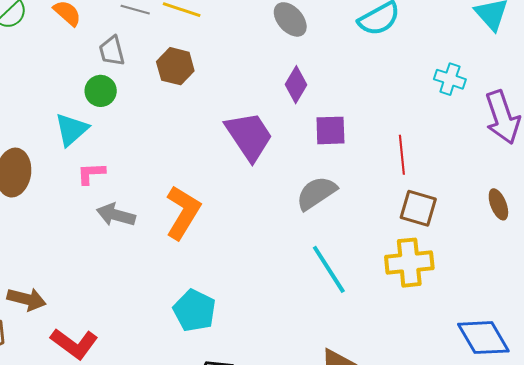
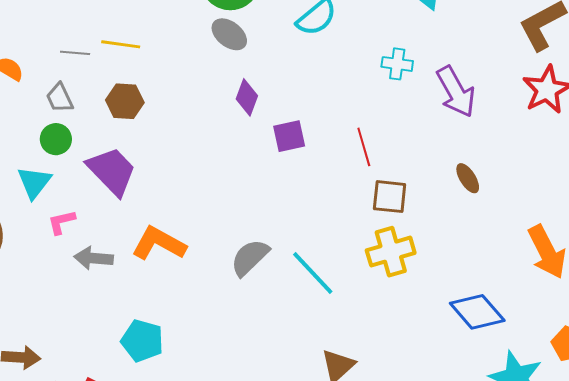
purple trapezoid: (249, 136) -> (112, 171), moved
gray semicircle: (316, 193) -> (250, 257), moved
orange L-shape: (183, 212) -> (159, 244), turned -82
cyan pentagon: (194, 311) -> (142, 341), moved

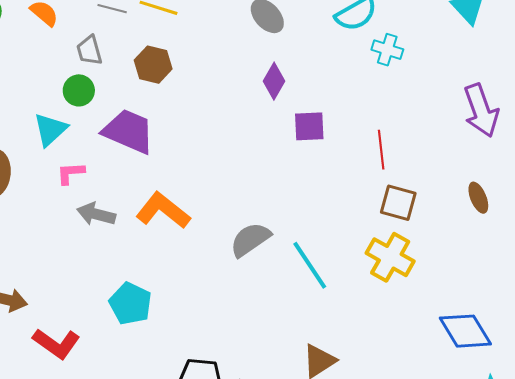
cyan cross: (397, 64) -> (387, 50), moved
purple trapezoid: (112, 171) -> (129, 131), turned -32
yellow cross: (391, 252) -> (390, 257), turned 36

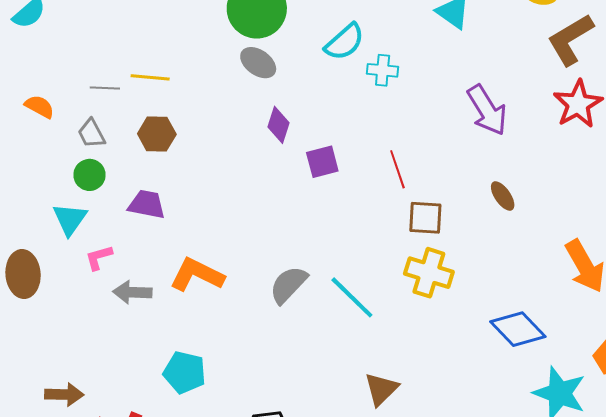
purple trapezoid: (129, 131) -> (147, 204), size x0.7

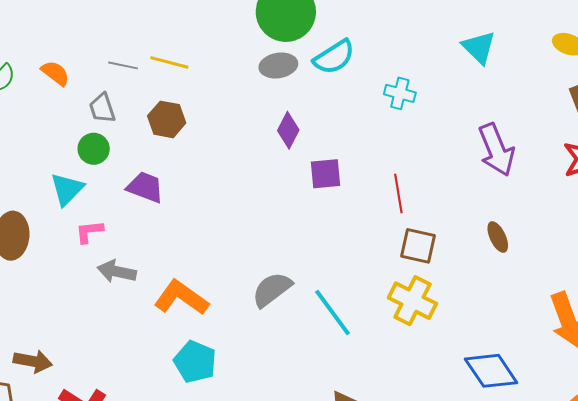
cyan semicircle: (345, 42) -> (334, 57), moved
gray ellipse: (258, 63) -> (278, 65), turned -54
orange L-shape: (197, 275) -> (181, 298), moved
cyan pentagon: (185, 372) -> (195, 362), moved

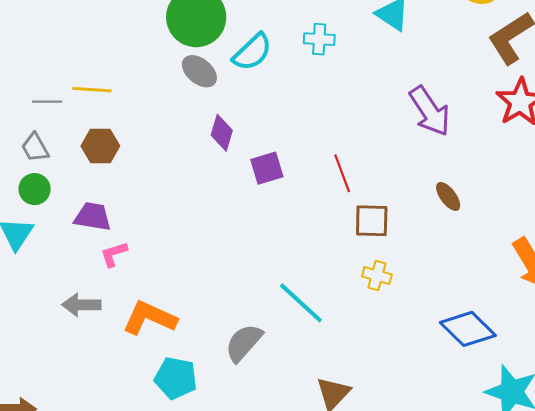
gray ellipse: (278, 65) -> (199, 71), turned 60
cyan cross: (400, 93) -> (319, 39), moved
pink L-shape: (89, 232) -> (114, 254), moved
gray semicircle: (272, 290) -> (244, 343), moved
yellow cross: (412, 301) -> (377, 276), size x0.6

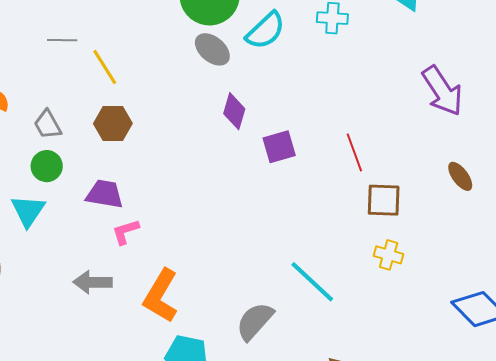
yellow line: (92, 90) -> (105, 67), turned 54
gray line: (47, 102) -> (62, 40), moved
orange L-shape: (150, 318) -> (161, 296), turned -84

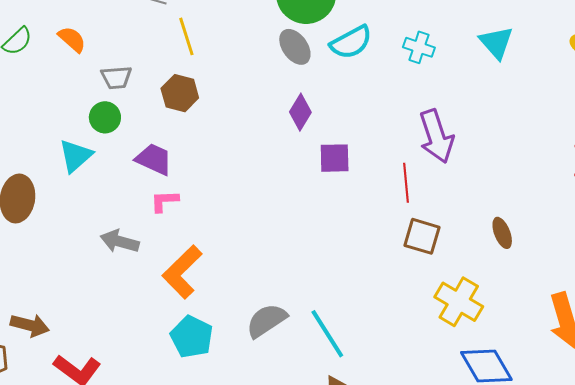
purple arrow: (442, 91) -> (436, 136), moved
gray trapezoid: (48, 125) -> (116, 78), turned -80
yellow cross: (389, 255) -> (459, 302), moved, size x1.6
cyan line: (312, 282) -> (327, 334), moved

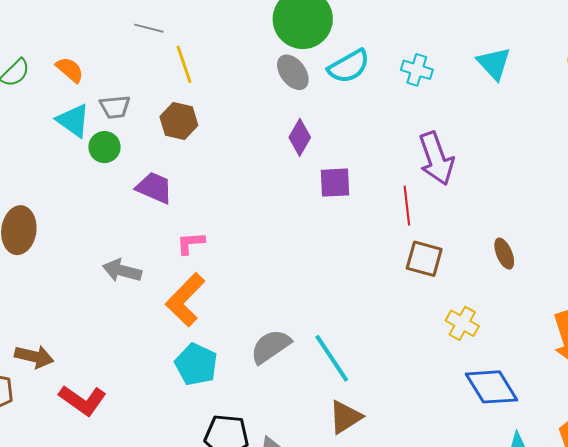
cyan triangle: (76, 156) -> (73, 120), moved, turned -42
pink L-shape: (164, 201) -> (190, 243), moved
yellow cross: (459, 302) -> (462, 323), size x0.7

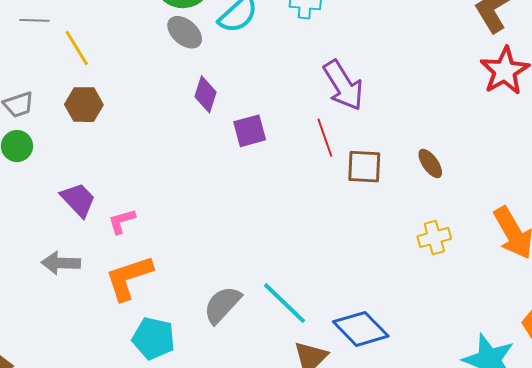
purple trapezoid: (154, 188) -> (78, 200), moved, turned 36
brown square: (424, 259) -> (364, 167), moved
orange L-shape: (185, 300) -> (129, 278), turned 40
yellow cross: (462, 323) -> (434, 237), moved, turned -32
blue diamond: (492, 387) -> (361, 329), moved

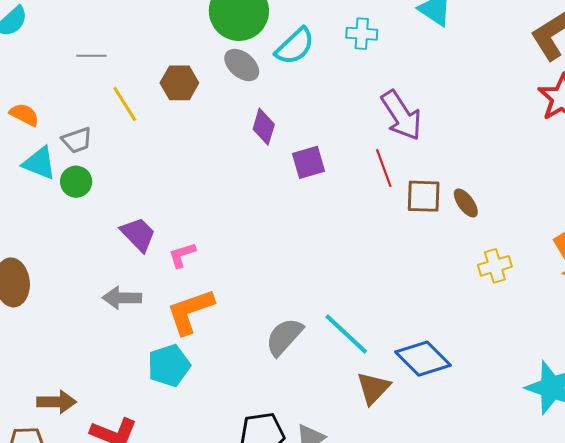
yellow line: (77, 48) -> (125, 104), moved
brown hexagon: (84, 105) -> (179, 83), moved
brown ellipse: (430, 163) -> (466, 203), moved
cyan pentagon: (154, 338) -> (169, 365), moved, turned -30

